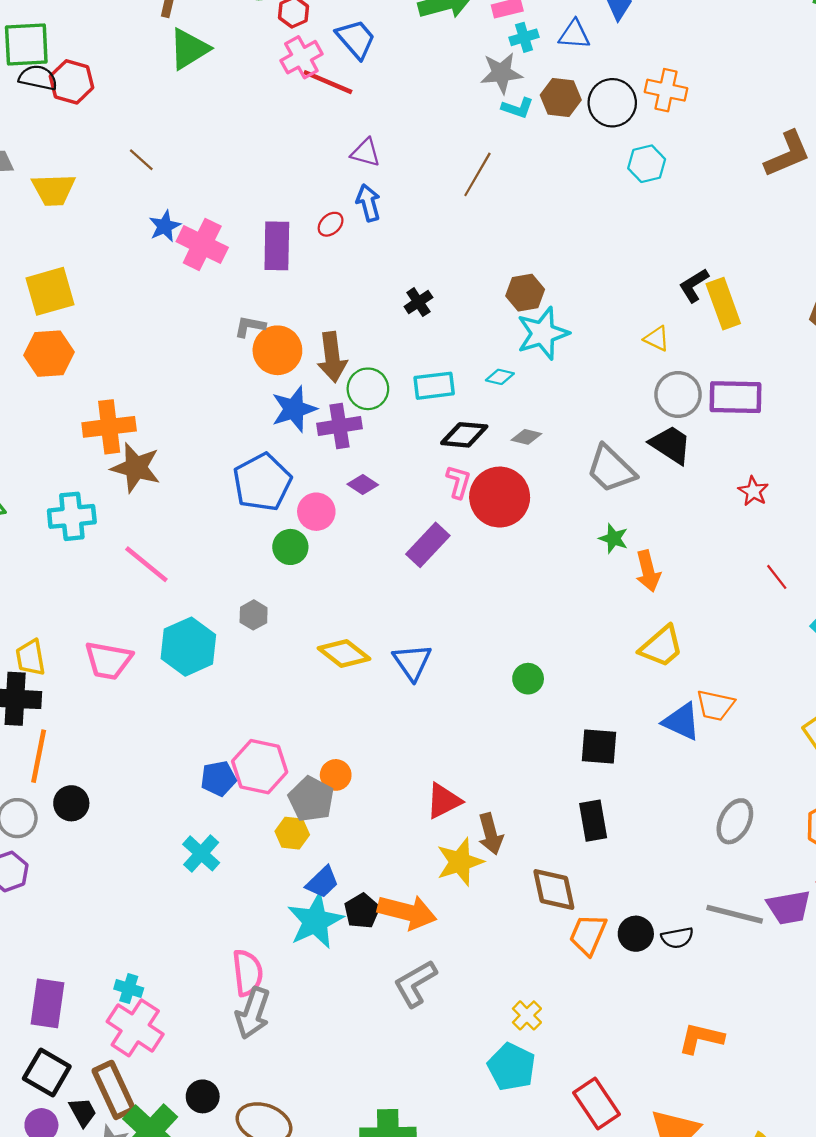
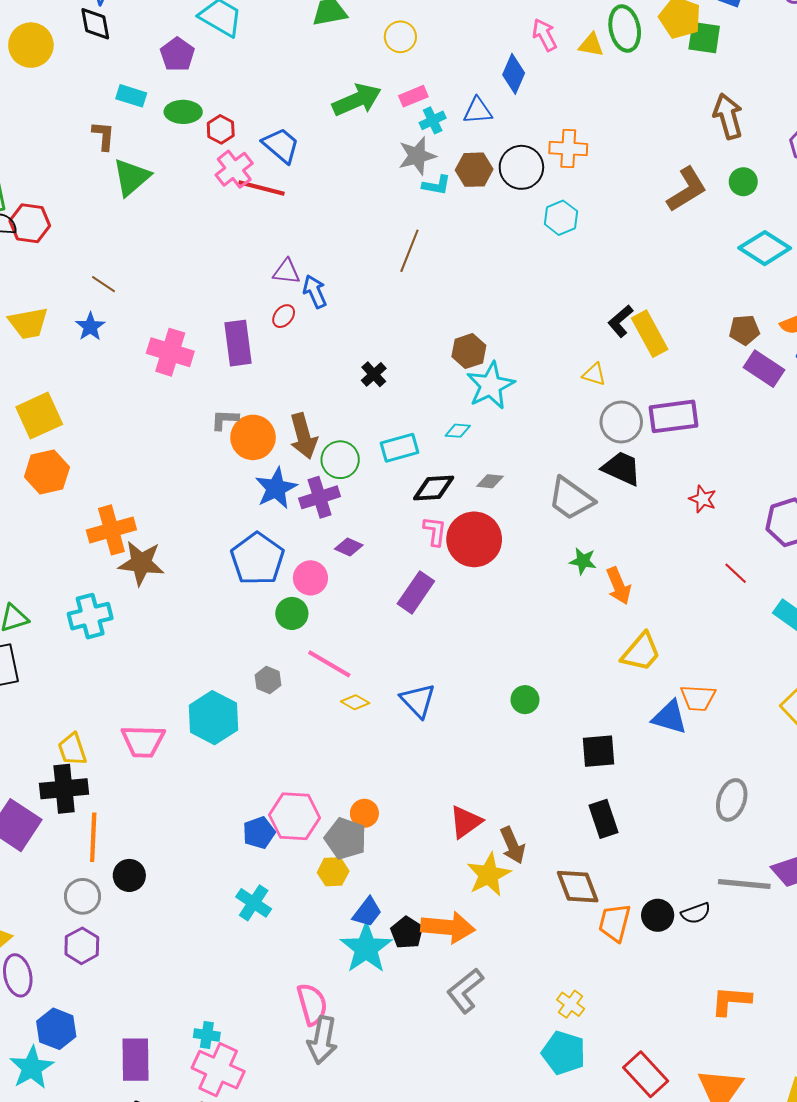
purple triangle: (366, 153) -> (286, 272), moved
blue star: (165, 226) -> (90, 327), moved
pink line: (146, 564) -> (329, 664), moved
yellow diamond: (344, 653) -> (355, 702), size x0.6

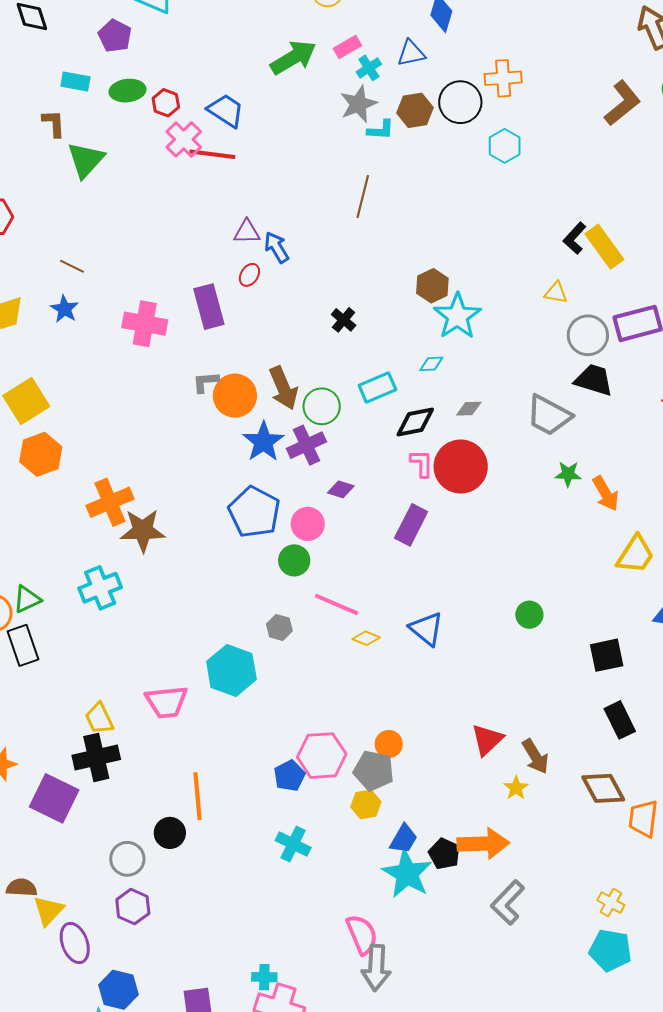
orange line: (93, 837) -> (197, 796), moved
yellow star: (489, 875) -> (516, 788), size x0.6

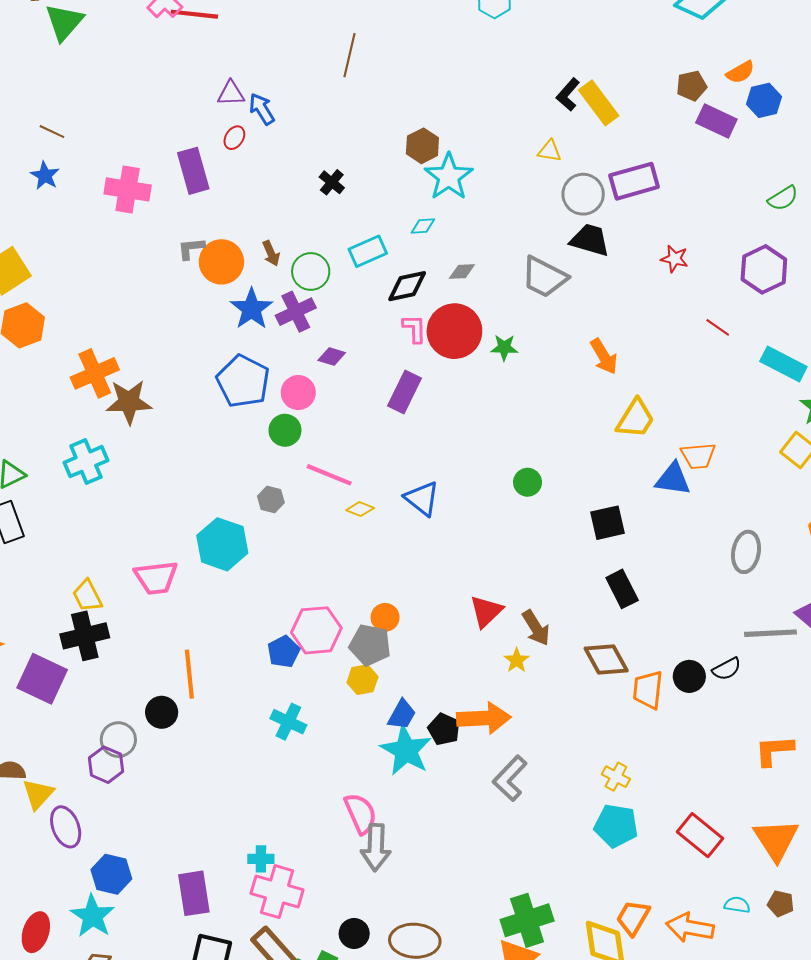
brown arrow: (283, 388) -> (271, 253), size x0.6
green star: (568, 474) -> (504, 348), moved
purple hexagon: (133, 907) -> (106, 765), moved

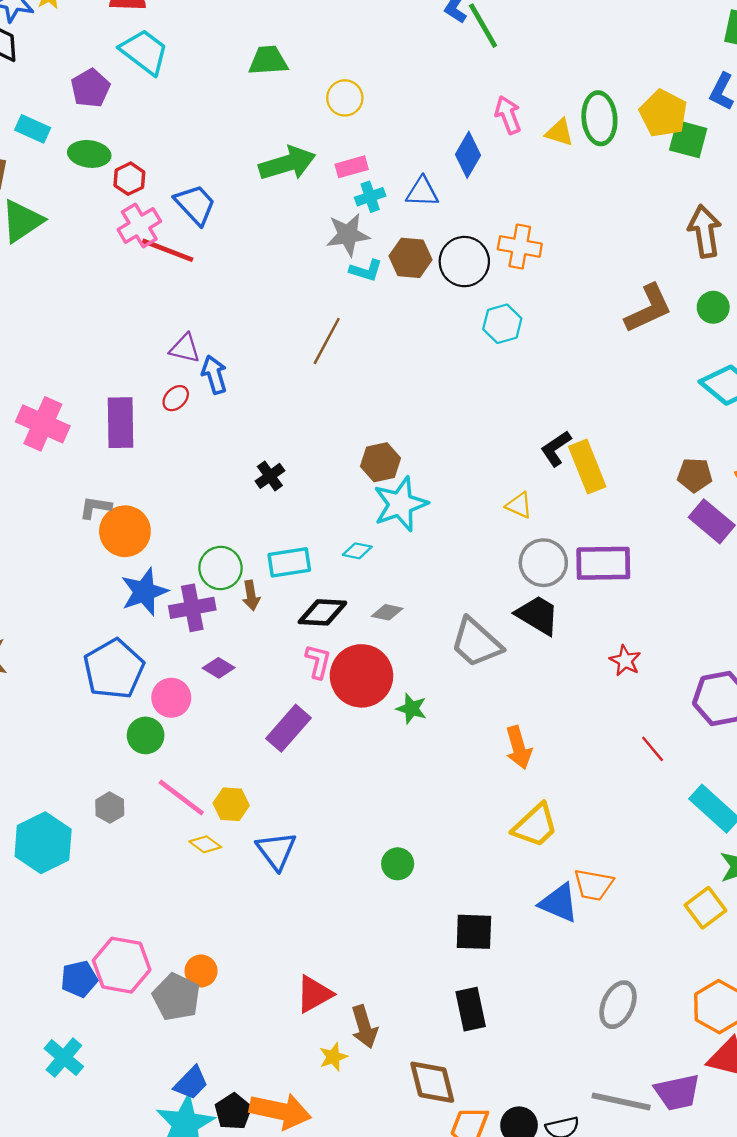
brown arrow: (271, 253) -> (251, 595), moved
yellow hexagon: (362, 680) -> (231, 804), moved

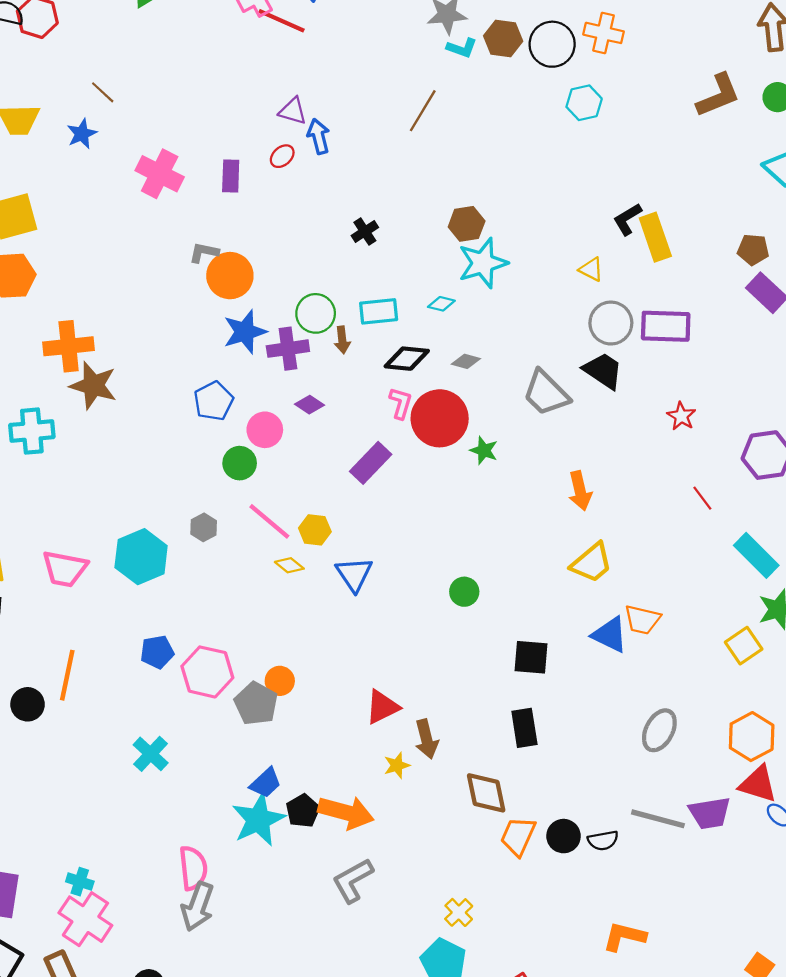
purple rectangle: (121, 423) -> (231, 176), size x0.7
blue pentagon: (114, 669) -> (214, 401), size x0.7
blue pentagon: (79, 979) -> (157, 652), moved

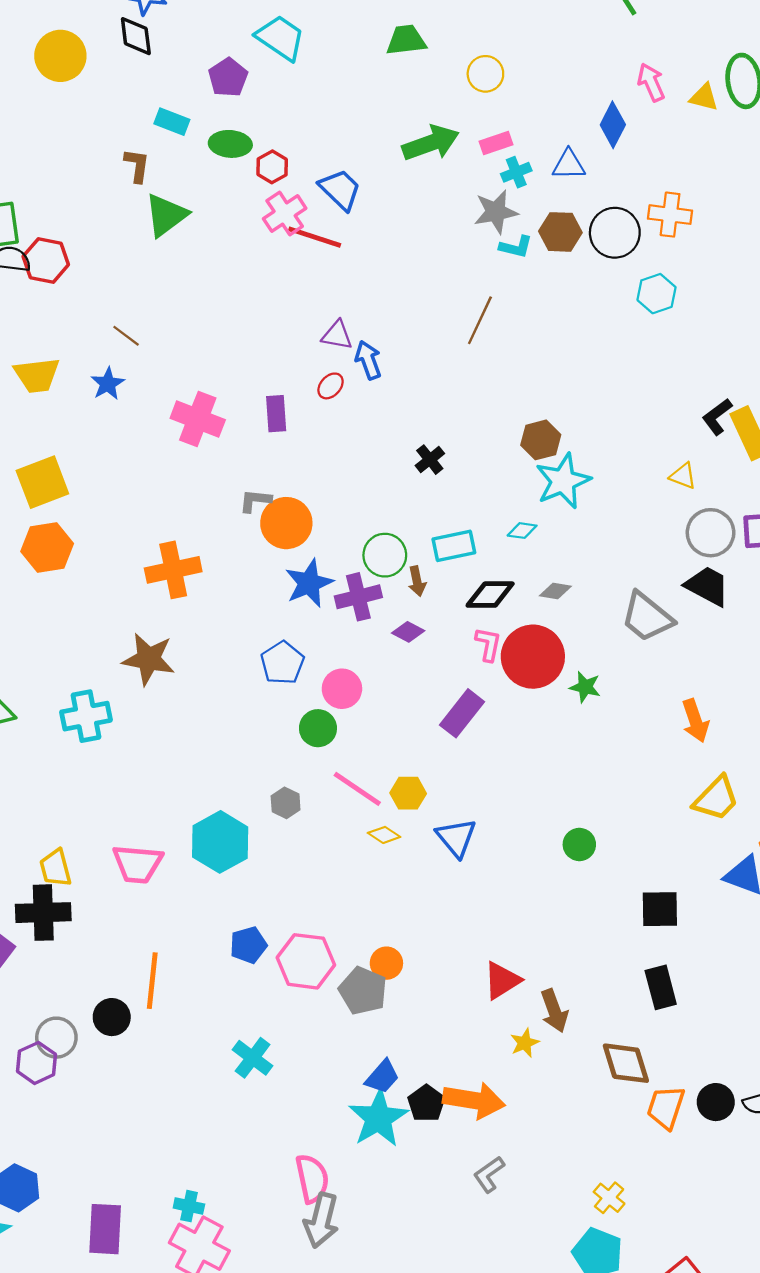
orange cross: (69, 346) -> (173, 570), moved
purple diamond: (309, 405) -> (408, 632), moved
gray L-shape: (353, 880) -> (489, 1174), size x0.7

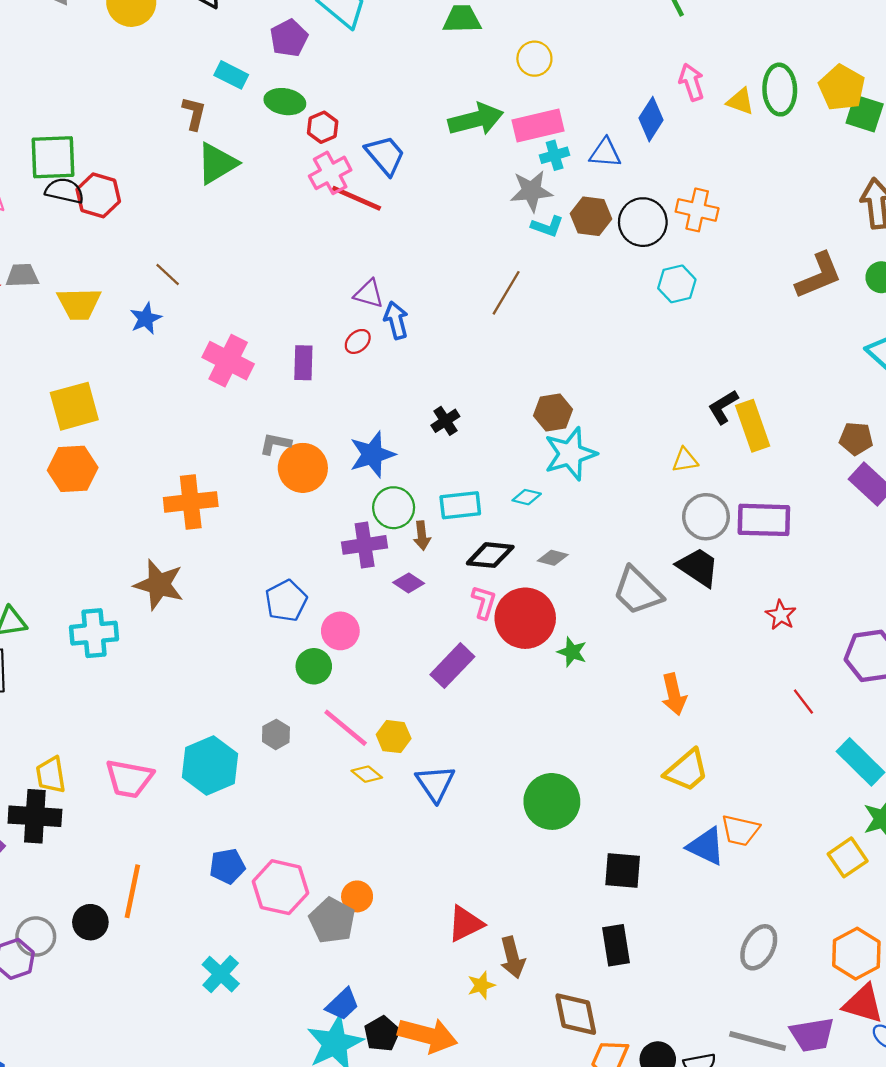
pink rectangle: (496, 143) -> (538, 126), size x1.6
yellow triangle: (683, 476) -> (685, 460), turned -36
blue star: (309, 583) -> (372, 454), moved
green circle: (579, 844) -> (552, 801), size x1.8

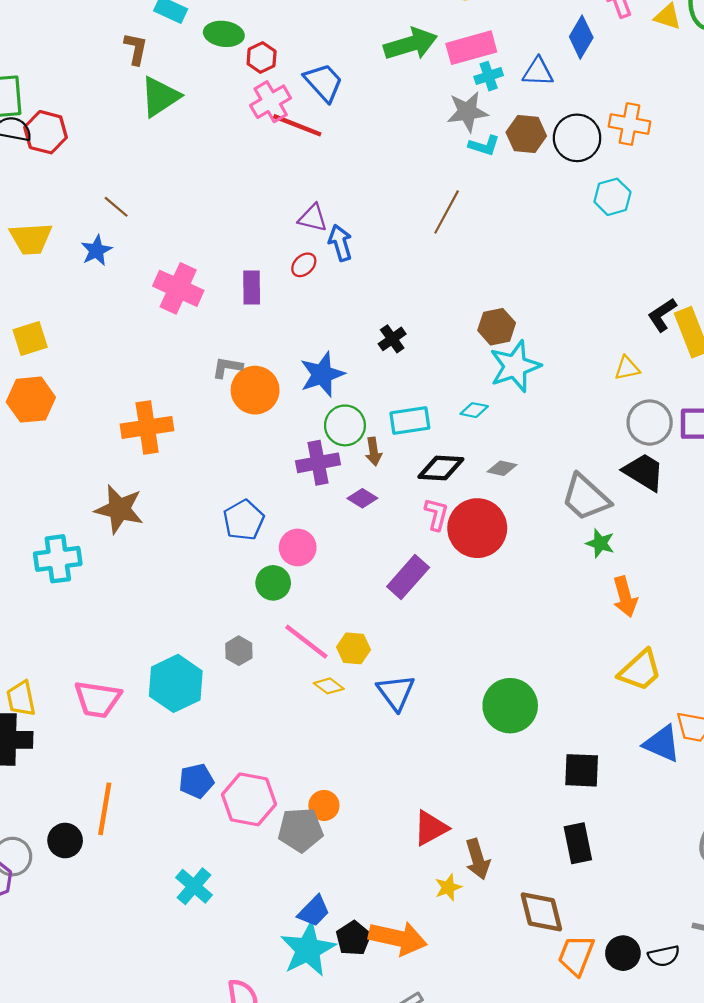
yellow square: (74, 406) -> (30, 338), size x0.7
green star: (572, 652) -> (600, 543), moved
gray pentagon: (332, 921) -> (300, 830), turned -30

